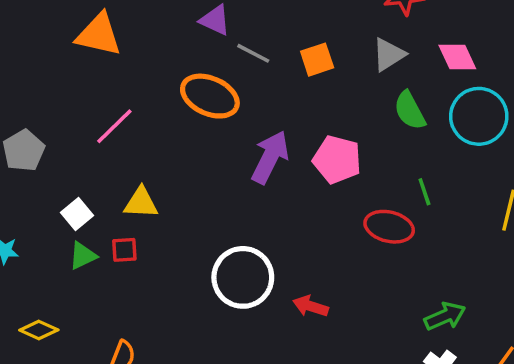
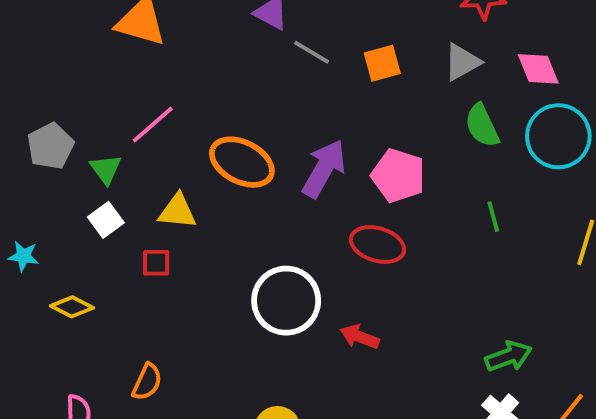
orange ellipse: (210, 96) -> (242, 162), moved
red ellipse: (389, 227) -> (377, 245), moved
green triangle: (83, 256) -> (106, 169), moved, turned -44
yellow diamond: (39, 330) -> (72, 307), moved

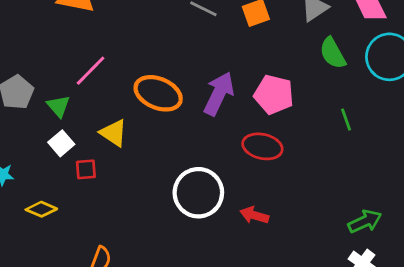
yellow triangle: (178, 211) -> (114, 133), turned 32
red square: (156, 263) -> (86, 169), moved

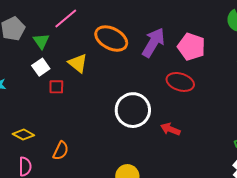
yellow diamond: (41, 209) -> (23, 135), moved

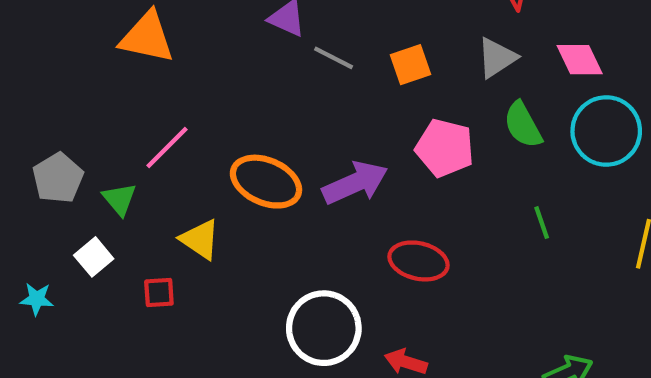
purple arrow: (153, 43) -> (355, 183), turned 40
pink pentagon: (191, 47) -> (445, 148), moved
white square: (41, 67) -> (94, 257), moved

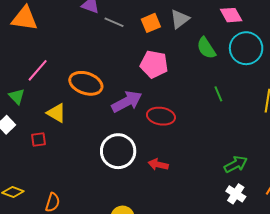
gray triangle: (497, 58) -> (180, 19), moved
pink pentagon: (445, 148) -> (154, 64), moved
purple arrow: (355, 183) -> (127, 102), moved

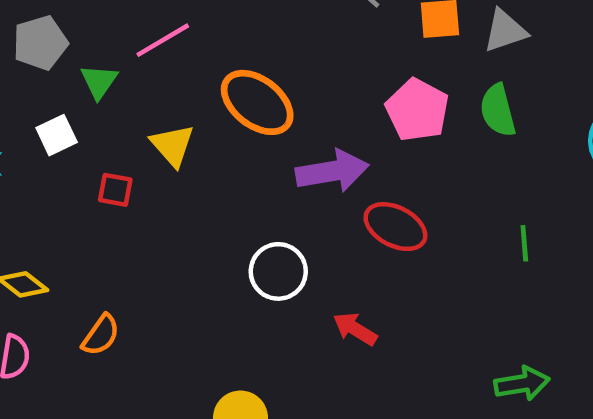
green semicircle: (206, 48) -> (498, 110), moved
green line: (218, 94) -> (524, 243), moved
white circle: (118, 151) -> (278, 271), size x0.7

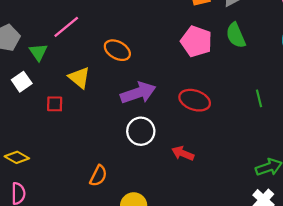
orange ellipse: (257, 102) -> (117, 50), size x0.7
purple arrow: (332, 171) -> (138, 93), moved
orange semicircle: (101, 335) -> (98, 176), moved

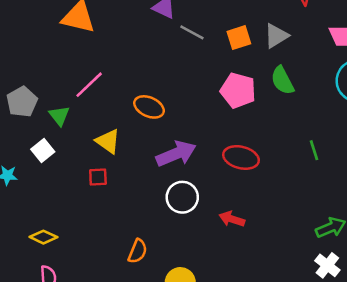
red square: (55, 104) -> (98, 177), moved

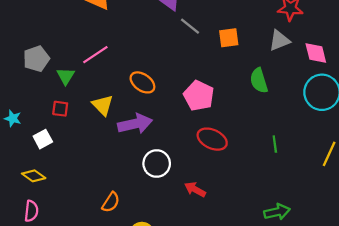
gray triangle: (276, 36) -> (279, 41), moved
pink pentagon: (238, 91) -> (199, 96), moved
white square: (43, 151) -> (43, 139), moved
purple arrow: (176, 154) -> (135, 124), moved
red square: (98, 177) -> (60, 109), moved

